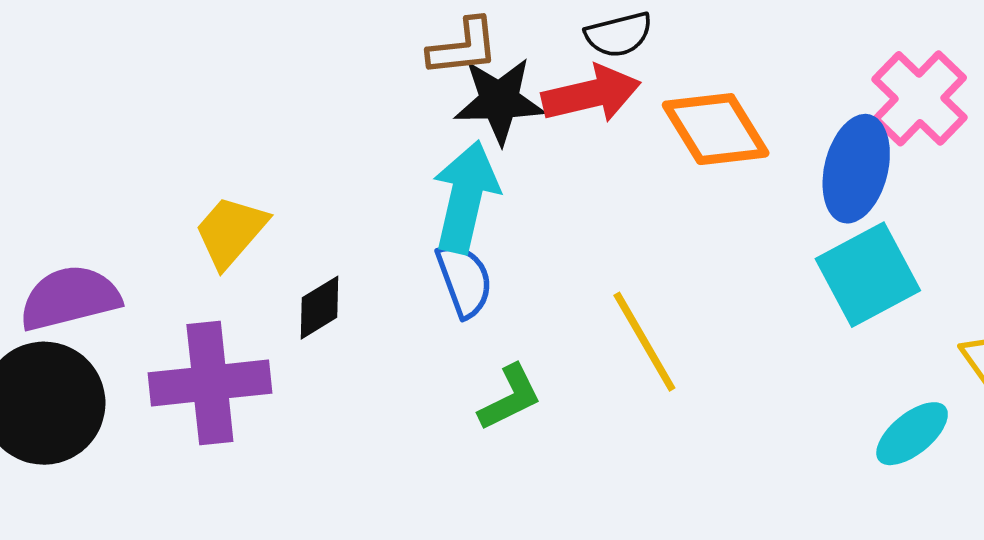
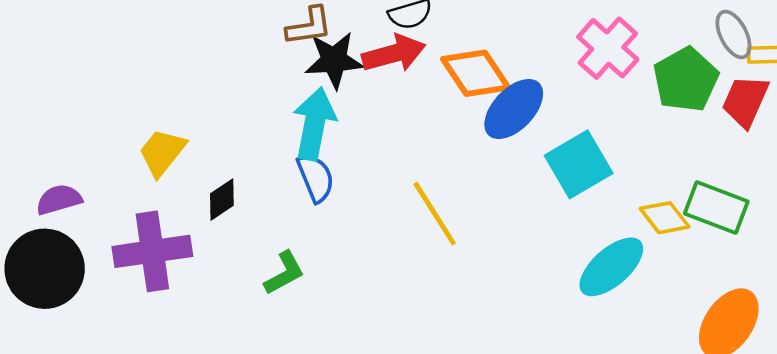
blue ellipse: (856, 169) -> (514, 109), moved, turned 32
purple semicircle: (70, 298) -> (59, 200), size x0.7
green L-shape: (510, 398) -> (284, 273), moved
cyan ellipse: (912, 434) -> (611, 267), size x1.4

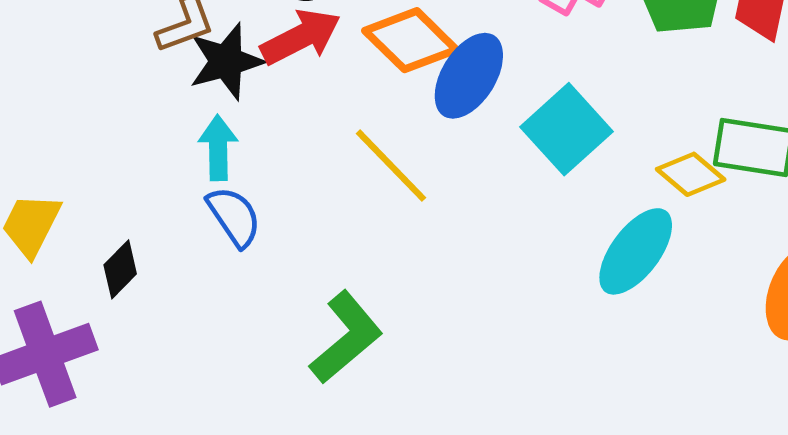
cyan arrow: (314, 124) -> (218, 148), size x0.7
yellow line: (435, 214) -> (391, 166), moved
green L-shape: (284, 273) -> (346, 337), moved, size x1.5

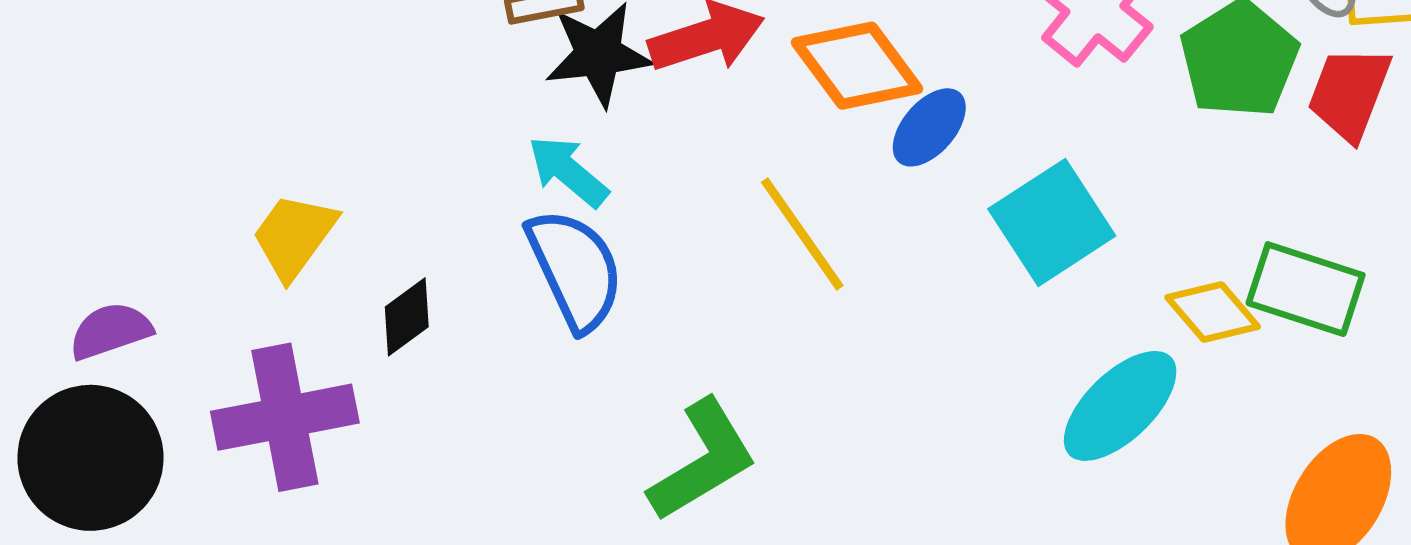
blue ellipse: (469, 76) -> (929, 127), size x0.7
cyan arrow: (218, 148) -> (568, 171), turned -58
blue semicircle: (234, 217) -> (575, 270), size x1.4

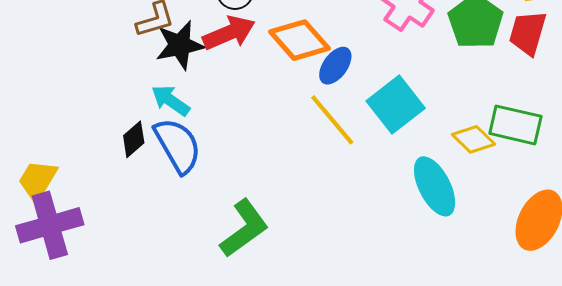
yellow line: (802, 234) -> (332, 120), moved
yellow trapezoid: (294, 236) -> (38, 180), moved
black diamond: (407, 317) -> (134, 139), moved
cyan ellipse: (1120, 406) -> (435, 186), turned -68

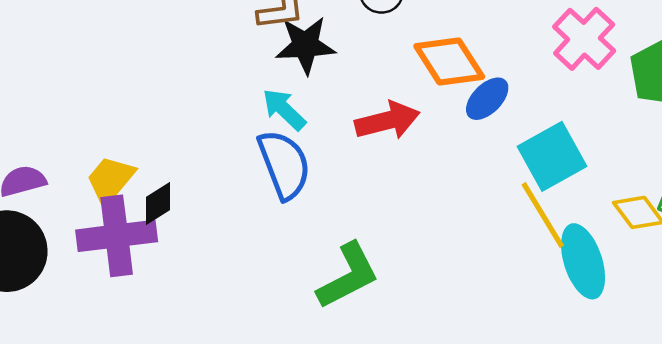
red arrow: (229, 33) -> (387, 121), moved
yellow line: (332, 120) -> (543, 215), moved
black diamond: (134, 139) -> (158, 204), moved

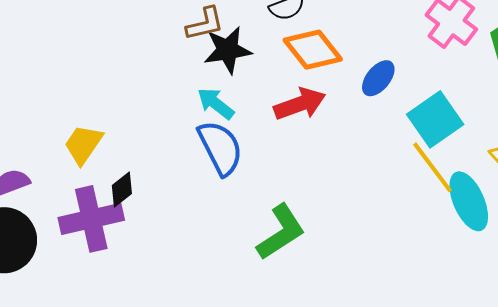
orange diamond: (449, 61) -> (313, 50), moved
yellow trapezoid: (110, 180) -> (83, 144), moved

